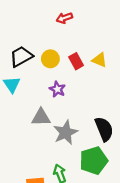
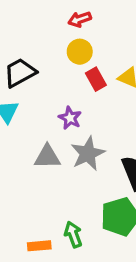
yellow circle: (50, 59) -> (80, 52), moved
gray star: (66, 132) -> (88, 154), moved

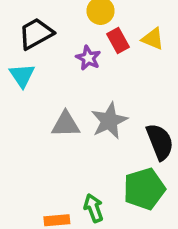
purple star: (70, 118) -> (88, 58), moved

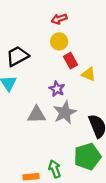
yellow triangle: (153, 39) -> (88, 74), moved
purple star: (88, 58) -> (57, 89), moved

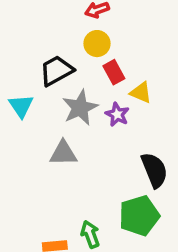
black trapezoid: (17, 56) -> (56, 71), moved
purple star: (57, 89) -> (117, 114), moved
gray star: (65, 113) -> (80, 108), moved

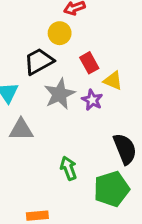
yellow circle: (97, 44) -> (60, 33), moved
gray triangle: (63, 153) -> (21, 130), moved
green arrow: (90, 234) -> (69, 168), moved

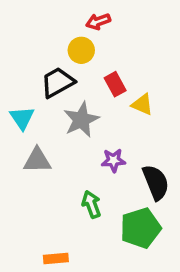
purple star: (92, 100) -> (113, 160), moved, turned -30

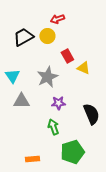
black trapezoid: (58, 82) -> (23, 37), moved
purple star: (113, 160) -> (58, 103), moved
green pentagon: (141, 228) -> (72, 152), moved

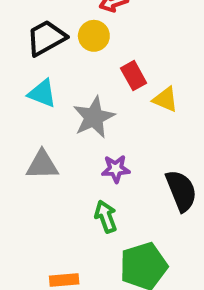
cyan triangle: (12, 76) -> (42, 93), moved, turned -35

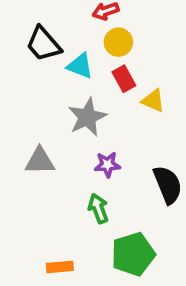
yellow circle: (94, 36) -> (118, 42), moved
black trapezoid: (46, 38) -> (43, 44), turned -102
cyan triangle: (42, 93) -> (80, 66), moved

